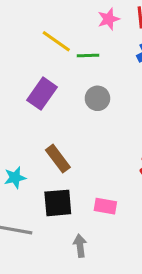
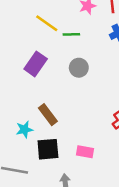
cyan star: (15, 178) -> (24, 129), moved

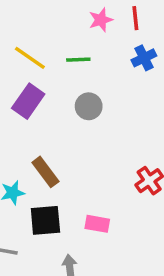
yellow line: (47, 23) -> (30, 58), moved

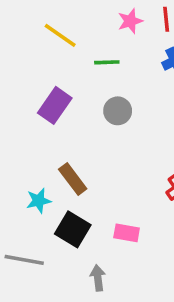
yellow line: (30, 58) -> (60, 35), moved
black square: (45, 220) -> (73, 229), turned 36

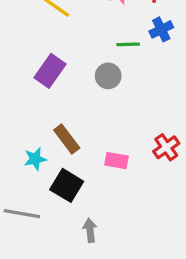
green line: (107, 62) -> (128, 44), moved
pink rectangle: (127, 233) -> (116, 161), moved

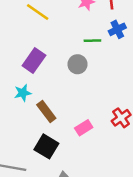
cyan star: (35, 159) -> (23, 93), moved
pink rectangle: (116, 161) -> (84, 128), turned -42

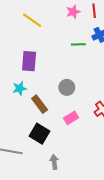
purple rectangle: (34, 60) -> (29, 61), turned -30
gray circle: (77, 64) -> (67, 87), moved

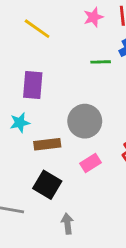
gray circle: (67, 87) -> (85, 121), size x1.5
brown rectangle: (40, 104) -> (47, 144), turned -60

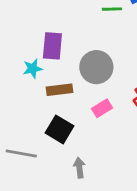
purple rectangle: (33, 85) -> (52, 46), moved

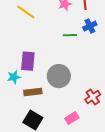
pink rectangle: (102, 108) -> (72, 118), moved

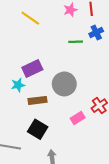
purple rectangle: (28, 61) -> (32, 69), turned 60
pink rectangle: (72, 118) -> (78, 118), moved

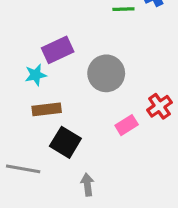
brown rectangle: (38, 100) -> (47, 109), moved

